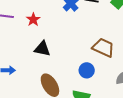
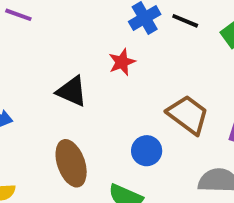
red star: (33, 20) -> (122, 62), moved

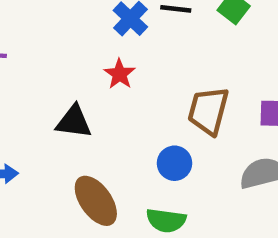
brown trapezoid: (188, 115) -> (208, 111), turned -96

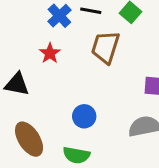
brown trapezoid: (208, 111) -> (105, 47), moved

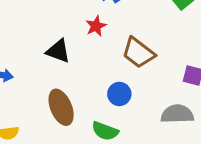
brown trapezoid: (105, 47) -> (138, 53), moved, turned -80

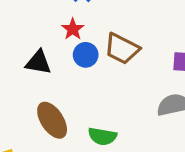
blue circle: (119, 94) -> (86, 55), moved

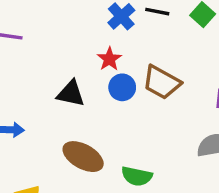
brown ellipse: (52, 120) -> (83, 157), turned -30

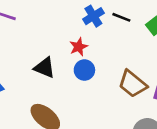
brown trapezoid: (162, 82) -> (133, 84), moved

